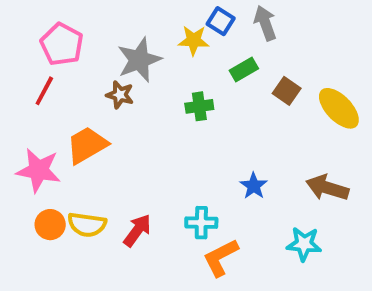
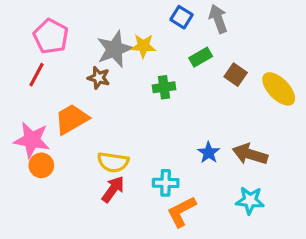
yellow star: (194, 40) -> (143, 46), moved
brown arrow: (327, 188) -> (250, 154), moved
orange circle: (50, 225) -> (41, 165), moved
yellow semicircle: (87, 225) -> (113, 162), moved

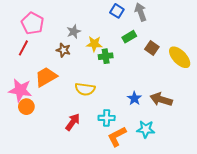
yellow star: (143, 46) -> (94, 44), moved
gray star: (115, 49) -> (74, 32), size x0.6
yellow semicircle: (113, 162) -> (85, 89), moved
cyan star: (250, 200) -> (146, 129), moved

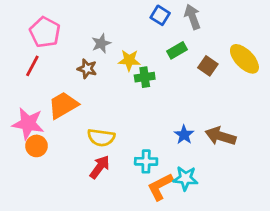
yellow ellipse: (180, 57) -> (244, 59), moved
yellow semicircle: (85, 89) -> (101, 138), moved
cyan star: (146, 129) -> (185, 178), moved

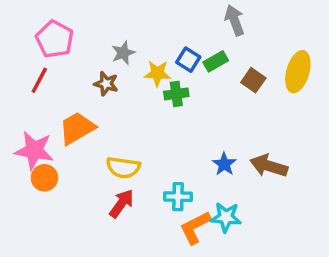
blue square: (160, 15) -> (188, 60), moved
yellow ellipse: (244, 59) -> (298, 72), turned 60

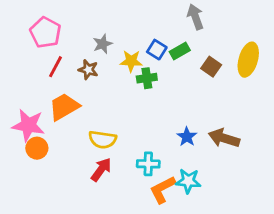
red line: (39, 80) -> (55, 67), moved

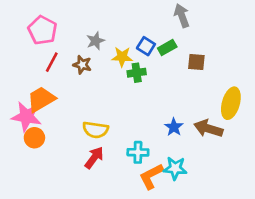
yellow ellipse: (248, 60) -> (231, 103), moved
brown square: (211, 67) -> (196, 62), turned -30
orange trapezoid: (64, 107) -> (41, 99), moved

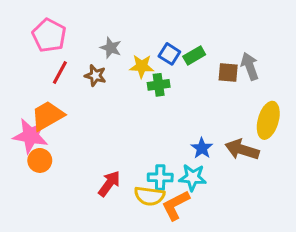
gray arrow: (182, 16) -> (250, 66), moved
gray star: (96, 41) -> (111, 48), turned -30
yellow semicircle: (96, 130) -> (149, 196), moved
cyan star: (175, 168) -> (193, 177), moved

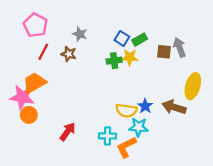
yellow star: (142, 66) -> (130, 57), moved
cyan cross: (160, 177) -> (107, 136), moved
red arrow: (109, 184) -> (68, 132), moved
yellow semicircle: (149, 196) -> (126, 110), moved

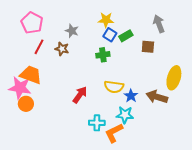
gray arrow: (180, 47) -> (159, 24), moved
yellow star: (130, 57) -> (106, 20), moved
orange trapezoid: (34, 83) -> (31, 75), turned 50
yellow semicircle: (126, 110) -> (114, 87), moved
red arrow: (68, 132) -> (80, 95), moved

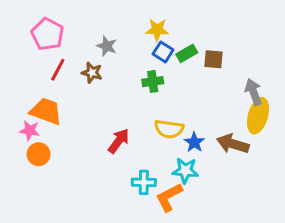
gray arrow: (159, 24) -> (254, 92), moved
brown square: (148, 47) -> (214, 59), moved
pink star: (20, 88) -> (30, 130), size x0.6

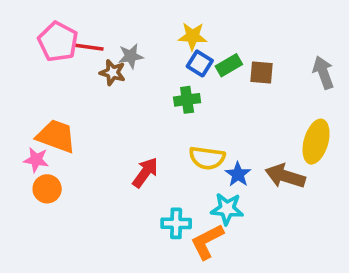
gray star: (107, 46) -> (131, 56), turned -30
red line: (58, 70) -> (89, 47), moved, turned 70
brown star: (92, 73) -> (113, 73), moved
gray arrow: (254, 92) -> (323, 73), moved

